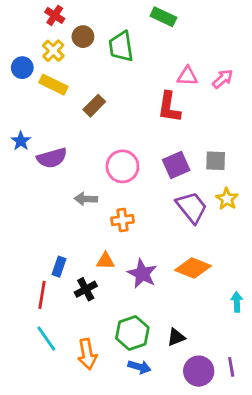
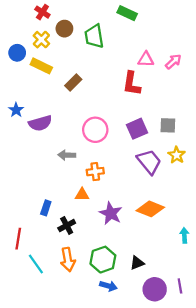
orange triangle: (106, 261) -> (82, 195), moved
red line: (42, 295) -> (18, 239), moved
orange arrow: (87, 354) -> (68, 260), moved

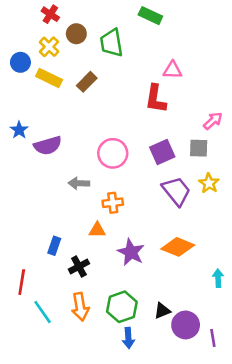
pink arrow: (173, 62) -> (213, 121), moved
brown rectangle: (73, 82) -> (87, 82), moved
blue arrow: (108, 286) -> (128, 338), turned 70
purple circle: (155, 289) -> (186, 325), moved

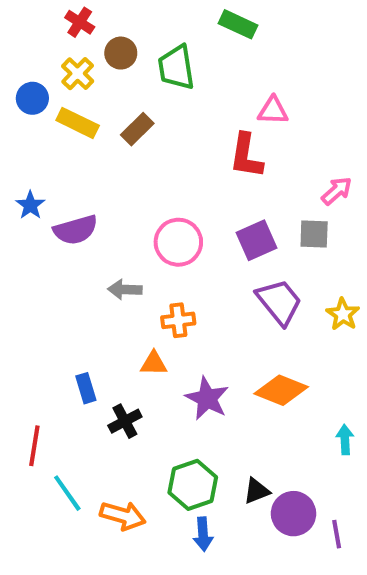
yellow star: (209, 183) -> (343, 314), moved
blue rectangle: (54, 246) -> (86, 388), turned -36
orange arrow: (80, 307) -> (123, 516), moved, turned -64

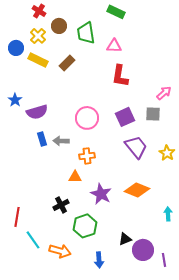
pink triangle: (273, 111) -> (114, 46), moved
blue rectangle: (86, 388) -> (42, 139), moved
green hexagon: (193, 485) -> (85, 226), moved

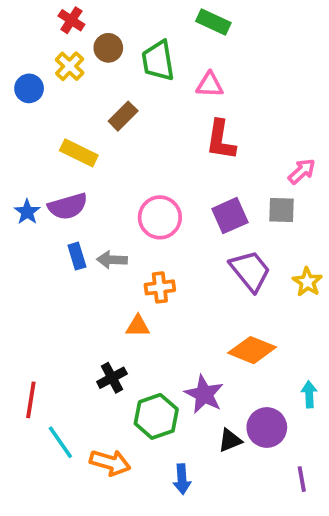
yellow rectangle: (38, 60) -> (79, 153), moved
blue star: (15, 100) -> (27, 212), moved
purple star: (101, 194) -> (204, 394), moved
purple circle: (143, 250) -> (267, 428), moved

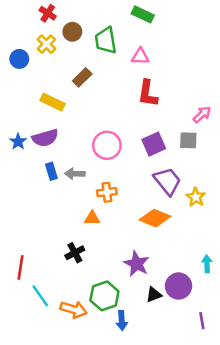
yellow star: (307, 282) -> (196, 197), moved
orange diamond: (252, 350) -> (155, 218), moved
green hexagon: (156, 416) -> (104, 296), moved

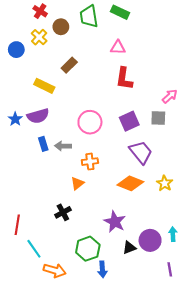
green trapezoid: (106, 40) -> (89, 16), moved
yellow star: (196, 197) -> (165, 183), moved
orange triangle: (92, 218) -> (77, 183), turned -40
cyan arrow: (207, 264) -> (173, 234), moved
orange arrow: (74, 309) -> (55, 270), moved

